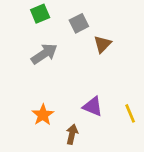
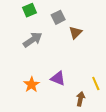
purple triangle: (93, 107) -> (58, 78), moved
brown arrow: (72, 134) -> (80, 99), moved

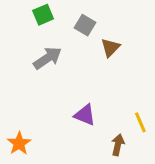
gray square: (58, 17) -> (85, 25), turned -32
orange star: (32, 85) -> (19, 143), moved

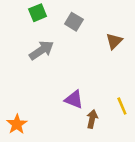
brown triangle: (110, 48) -> (114, 41), moved
brown arrow: (118, 145) -> (92, 119), moved

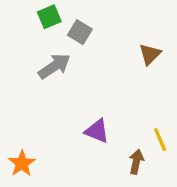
gray square: (74, 22) -> (80, 32), moved
brown arrow: (92, 119) -> (136, 162), moved

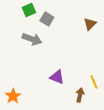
brown triangle: (150, 54) -> (90, 24), moved
gray arrow: (54, 66) -> (32, 39), turned 54

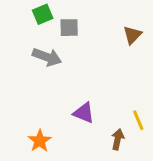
gray square: (47, 19) -> (69, 28), turned -32
orange star: (13, 96) -> (40, 141), moved

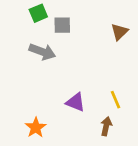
yellow line: (138, 120) -> (116, 100), moved

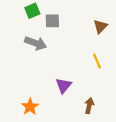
yellow line: (116, 100) -> (97, 61), moved
purple triangle: (76, 102) -> (64, 86), turned 48

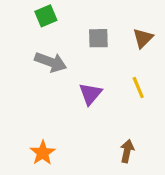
gray square: (52, 21) -> (98, 38), moved
purple triangle: (64, 86) -> (90, 94), moved

